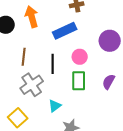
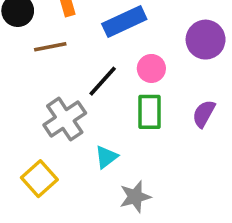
brown line: (24, 57) -> (50, 47), moved, turned 72
black line: (53, 64) -> (103, 81), turned 42

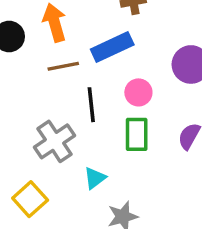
brown line: (50, 47) -> (63, 66), moved
black line: (103, 81) -> (91, 105), turned -48

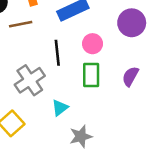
brown line: (63, 66) -> (21, 24), moved

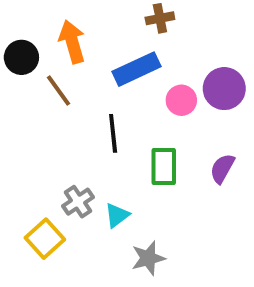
brown line: (21, 24) -> (59, 90), turned 65
pink circle: (92, 44) -> (181, 100), moved
gray cross: (30, 80) -> (78, 202), moved, size x0.7

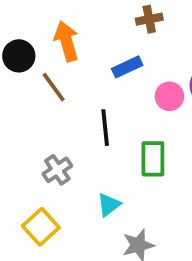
blue rectangle: (136, 69) -> (127, 67), size x0.7
gray cross: (78, 202) -> (57, 170), moved

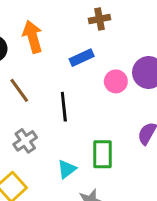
brown line: (54, 87) -> (19, 90), moved
green rectangle: (153, 159) -> (102, 154), moved

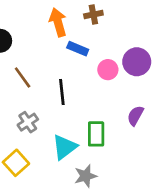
orange arrow: (33, 37) -> (58, 22), moved
blue rectangle: (82, 58) -> (78, 49), turned 48
cyan triangle: (67, 169) -> (65, 147), size x1.5

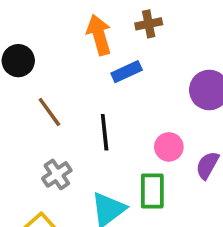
blue rectangle: (78, 49) -> (127, 72), turned -48
pink circle: (108, 70) -> (169, 147), moved

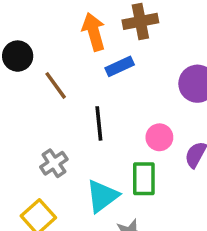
brown cross: (149, 24) -> (140, 21), size x1.4
brown line: (49, 112) -> (56, 85), moved

